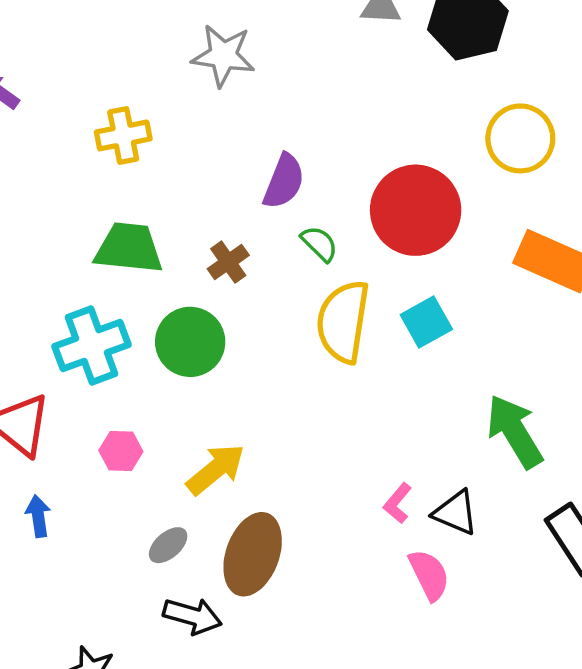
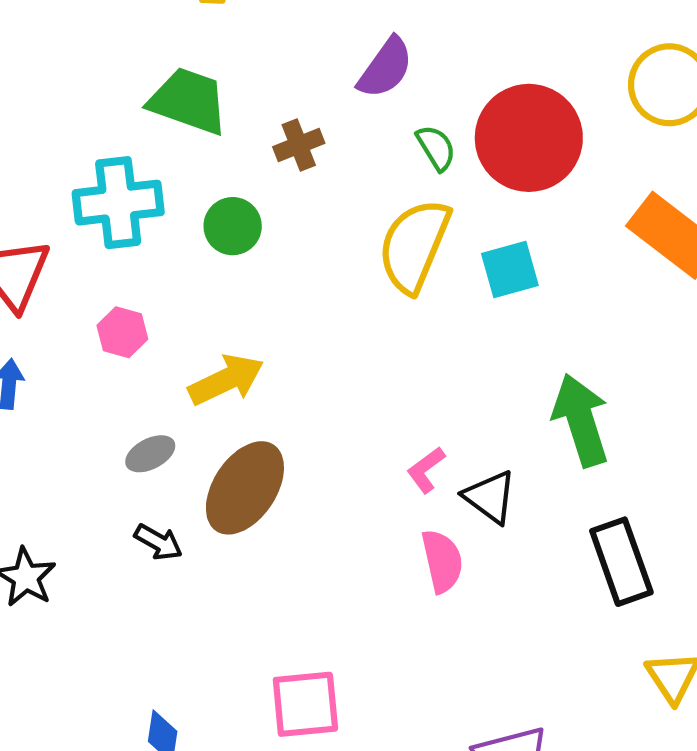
green semicircle: (319, 244) -> (436, 148), moved
green circle: (190, 342) -> (233, 226), size x0.7
black arrow: (192, 616) -> (158, 542), size x0.7

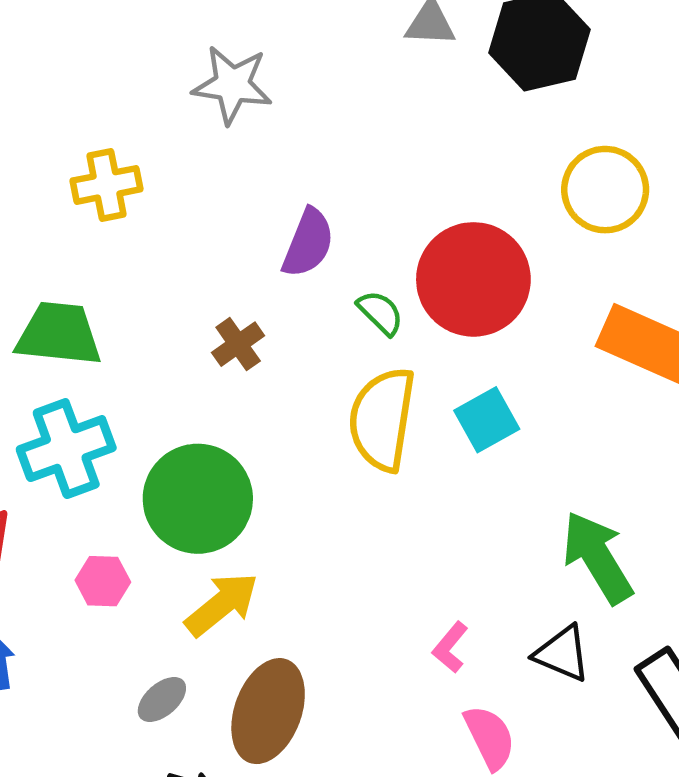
green trapezoid: (188, 101) -> (59, 334), moved
green circle: (233, 226) -> (198, 499), moved, size x1.8
black triangle: (490, 497) -> (562, 654), moved

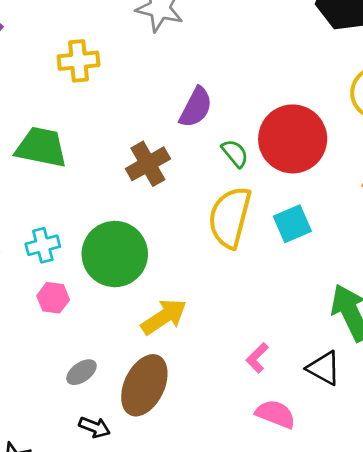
brown cross: (238, 344) -> (148, 164), size x1.4
cyan cross: (66, 449) -> (43, 245), moved, size x0.6
yellow arrow: (222, 604) -> (164, 317), moved
pink semicircle: (490, 737) -> (275, 414), turned -48

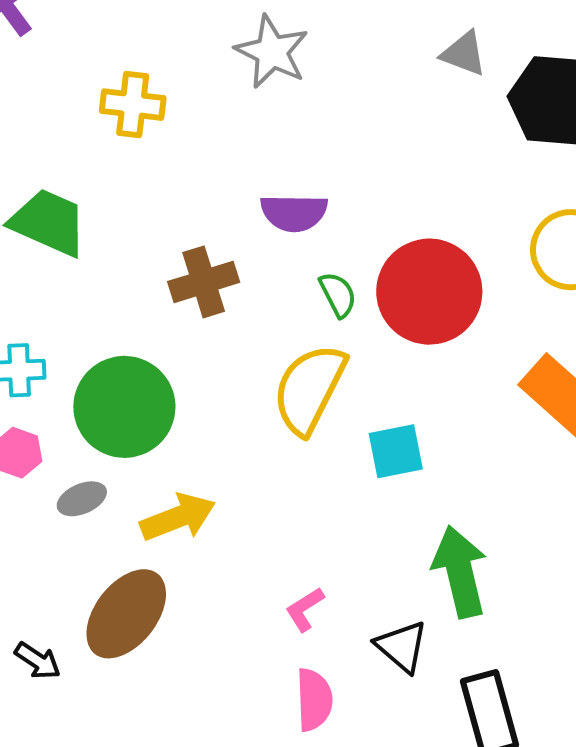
purple semicircle: (196, 107) -> (294, 213), turned 51
cyan square: (292, 224) -> (396, 451), moved
gray ellipse: (81, 372) -> (82, 499), moved
pink semicircle: (275, 414) -> (314, 700), turned 54

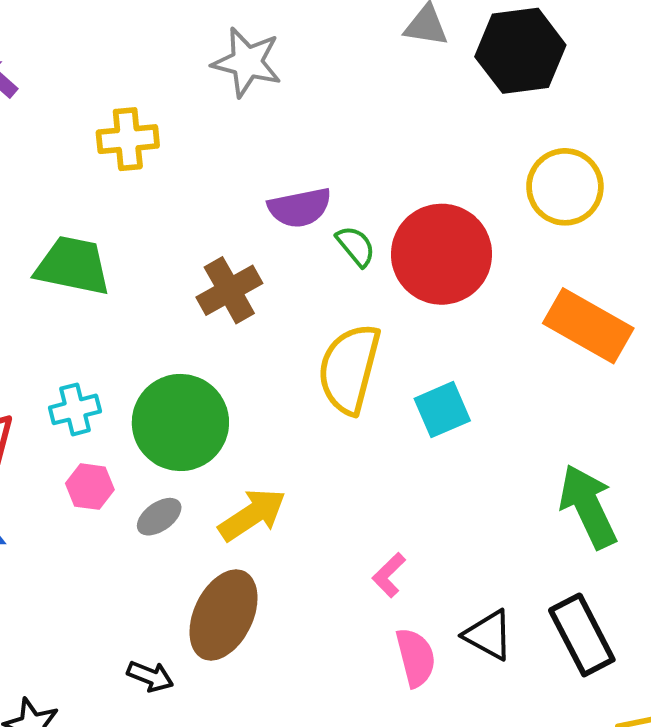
green semicircle: (338, 295) -> (356, 246), moved
green arrow: (460, 572) -> (588, 506), moved
black triangle: (402, 646) -> (489, 635), moved

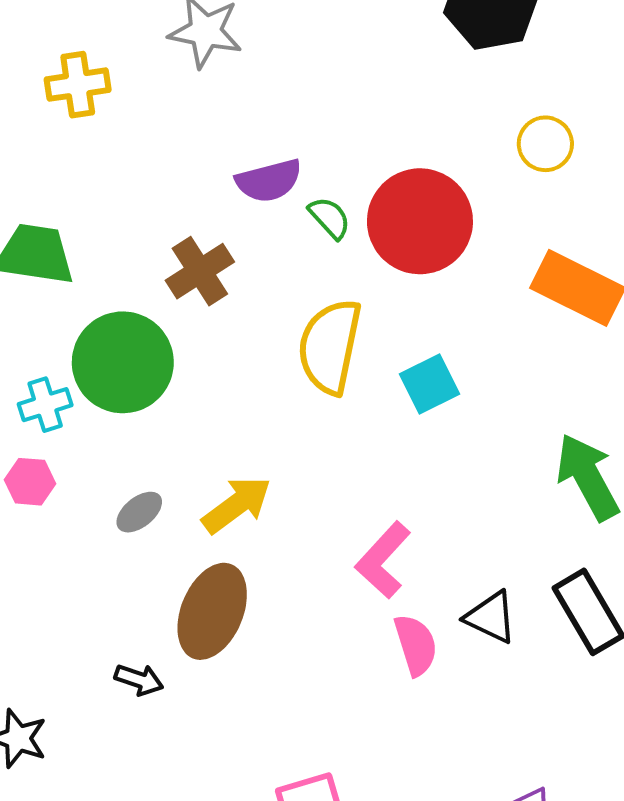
yellow cross: (128, 139) -> (78, 85), moved
yellow circle: (565, 187) -> (545, 144), size x0.7
green circle: (180, 423) -> (123, 362), moved
pink hexagon: (90, 487) -> (30, 482), moved
pink L-shape: (389, 575) -> (383, 560), size x1.6

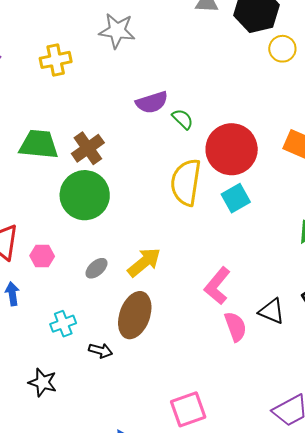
yellow circle: (545, 144) -> (282, 49), moved
red circle: (420, 221) -> (232, 149), moved
brown cross: (200, 271) -> (88, 148), moved
cyan cross: (45, 405) -> (63, 324), moved

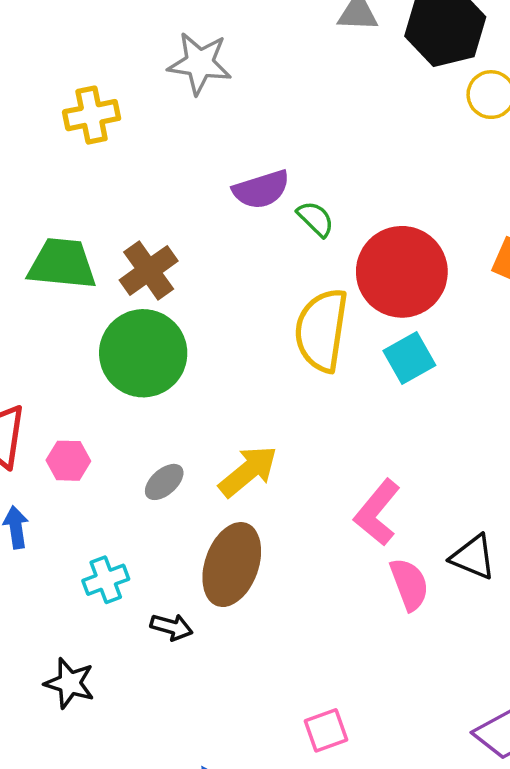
pink square: (188, 409) -> (326, 730), size x0.7

